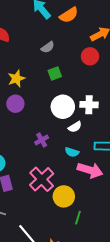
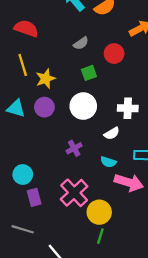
red circle: (90, 56) -> (114, 54), moved
white circle: (63, 107) -> (83, 106), moved
green line: (78, 218) -> (100, 236), moved

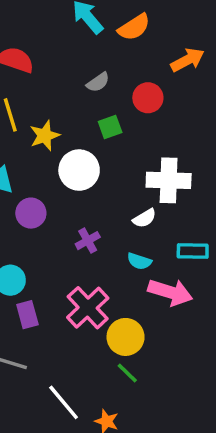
white circle: (83, 106) -> (79, 170), moved
purple circle: (44, 107) -> (31, 213), moved
white cross: (128, 108) -> (169, 180), size x1.4
green line: (100, 236) -> (127, 373), turned -63

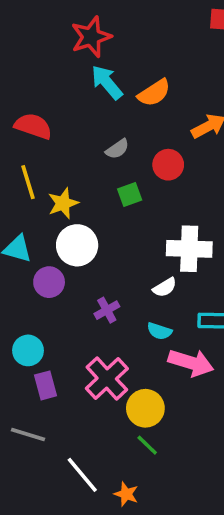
white circle: (79, 170) -> (77, 245), moved

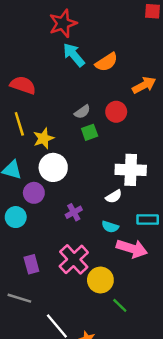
gray semicircle: (117, 149) -> (82, 112), moved
cyan circle: (28, 350) -> (16, 217), moved
green line: (147, 445) -> (120, 305), moved

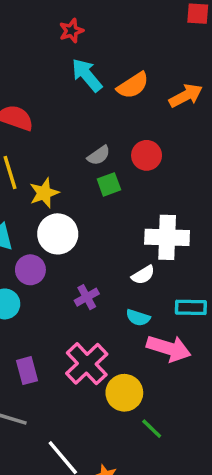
red star: (63, 23) -> (71, 31), size x0.6
orange arrow: (144, 85) -> (186, 96), moved

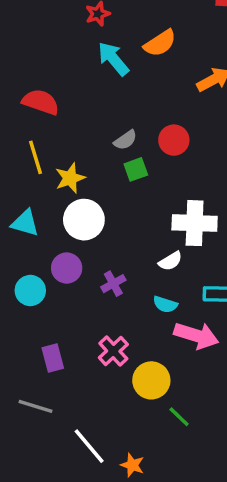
orange semicircle: (133, 85) -> (160, 43), moved
purple circle: (30, 270) -> (67, 268), moved
pink cross: (87, 364) -> (113, 351), size x0.7

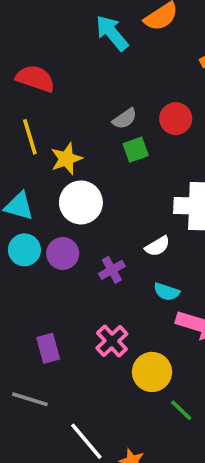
white semicircle: (170, 261) -> (157, 246), moved
cyan circle: (30, 290) -> (24, 250), moved

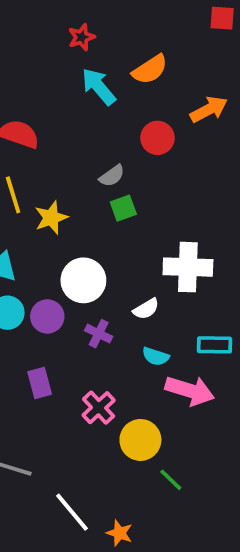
red circle: (176, 119) -> (158, 138), moved
white circle: (81, 202) -> (83, 280), moved
purple cross: (112, 270) -> (99, 334), turned -35
purple rectangle: (48, 348) -> (40, 383), moved

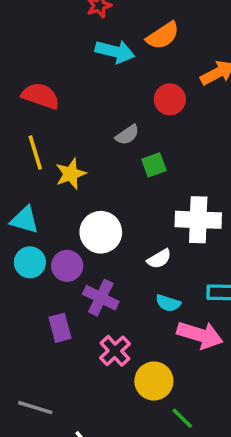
cyan arrow: (99, 87) -> (115, 52), turned 144
green square: (123, 208) -> (154, 165), moved
purple cross: (99, 334) -> (101, 298), moved, size x1.4

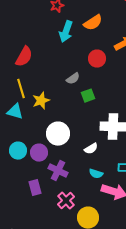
cyan arrow: (115, 52) -> (66, 32), turned 95
red semicircle: (41, 96) -> (24, 57), turned 100
cyan triangle: (25, 220) -> (15, 112), moved

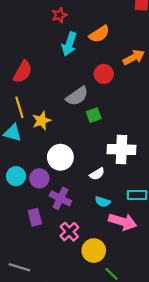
gray semicircle: (73, 79) -> (77, 96), size x1.5

